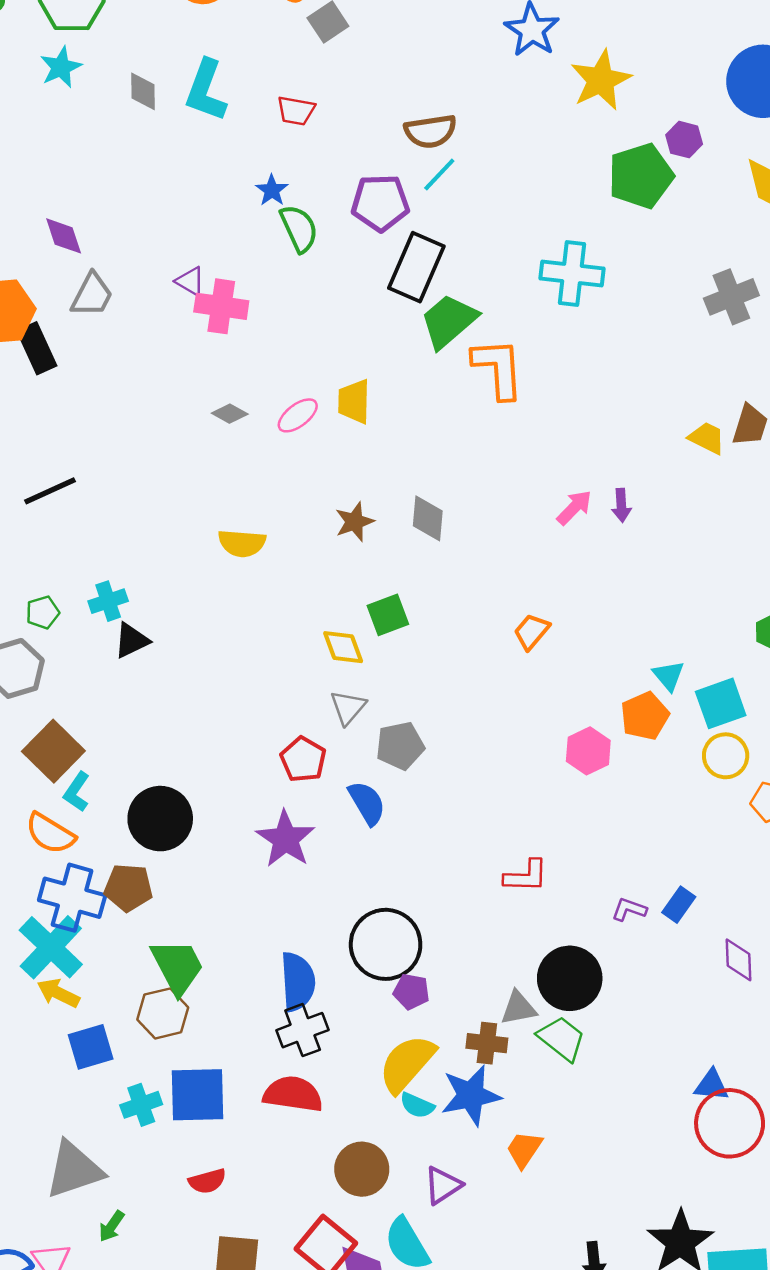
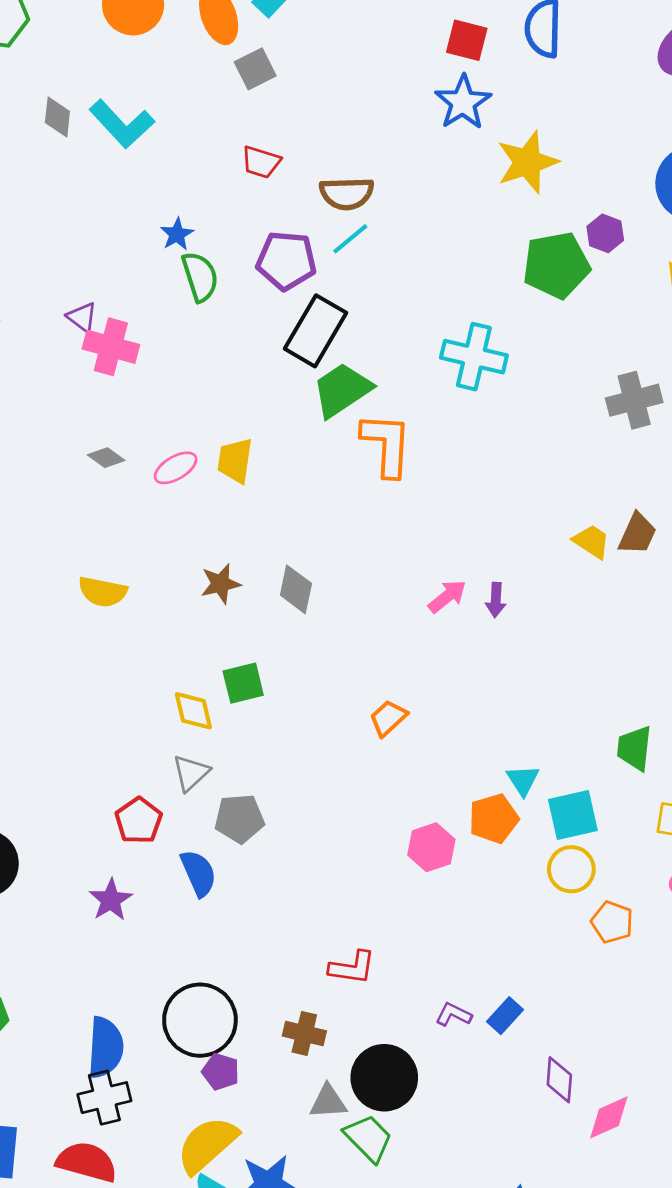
cyan L-shape: (206, 90) -> (122, 124), turned -70
red trapezoid: (296, 111) -> (261, 162), moved
purple star: (286, 839) -> (111, 900), size x0.7
brown cross: (487, 1043) -> (304, 1033), moved

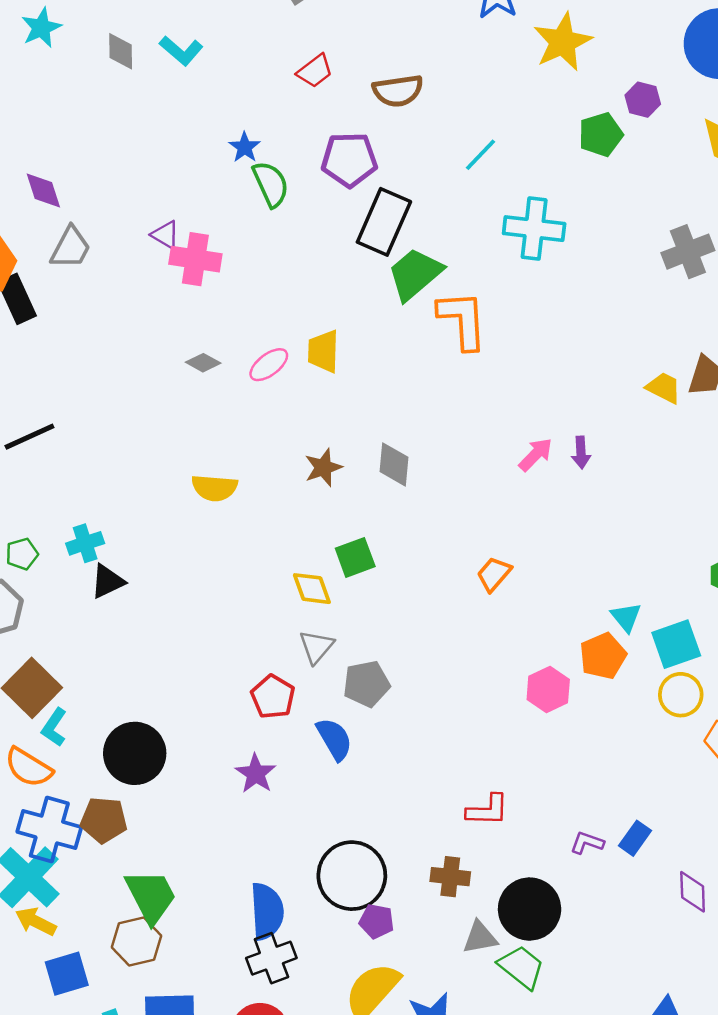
cyan L-shape: (122, 124) -> (181, 51), size x0.7
red trapezoid: (261, 162) -> (315, 71), turned -48
cyan line: (350, 239) -> (481, 155), moved
green pentagon: (556, 265) -> (601, 135), size x0.7

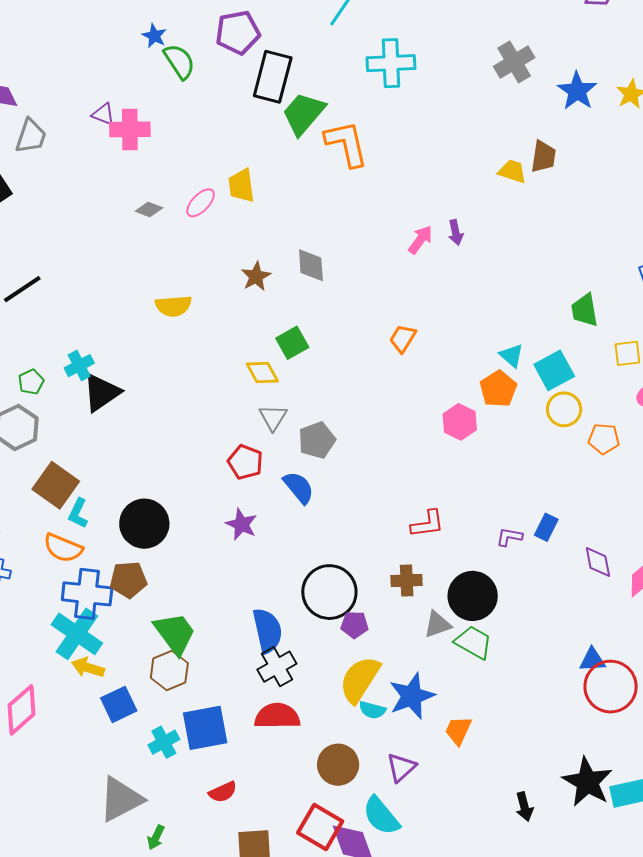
black triangle: (107, 581) -> (101, 393), size x1.4

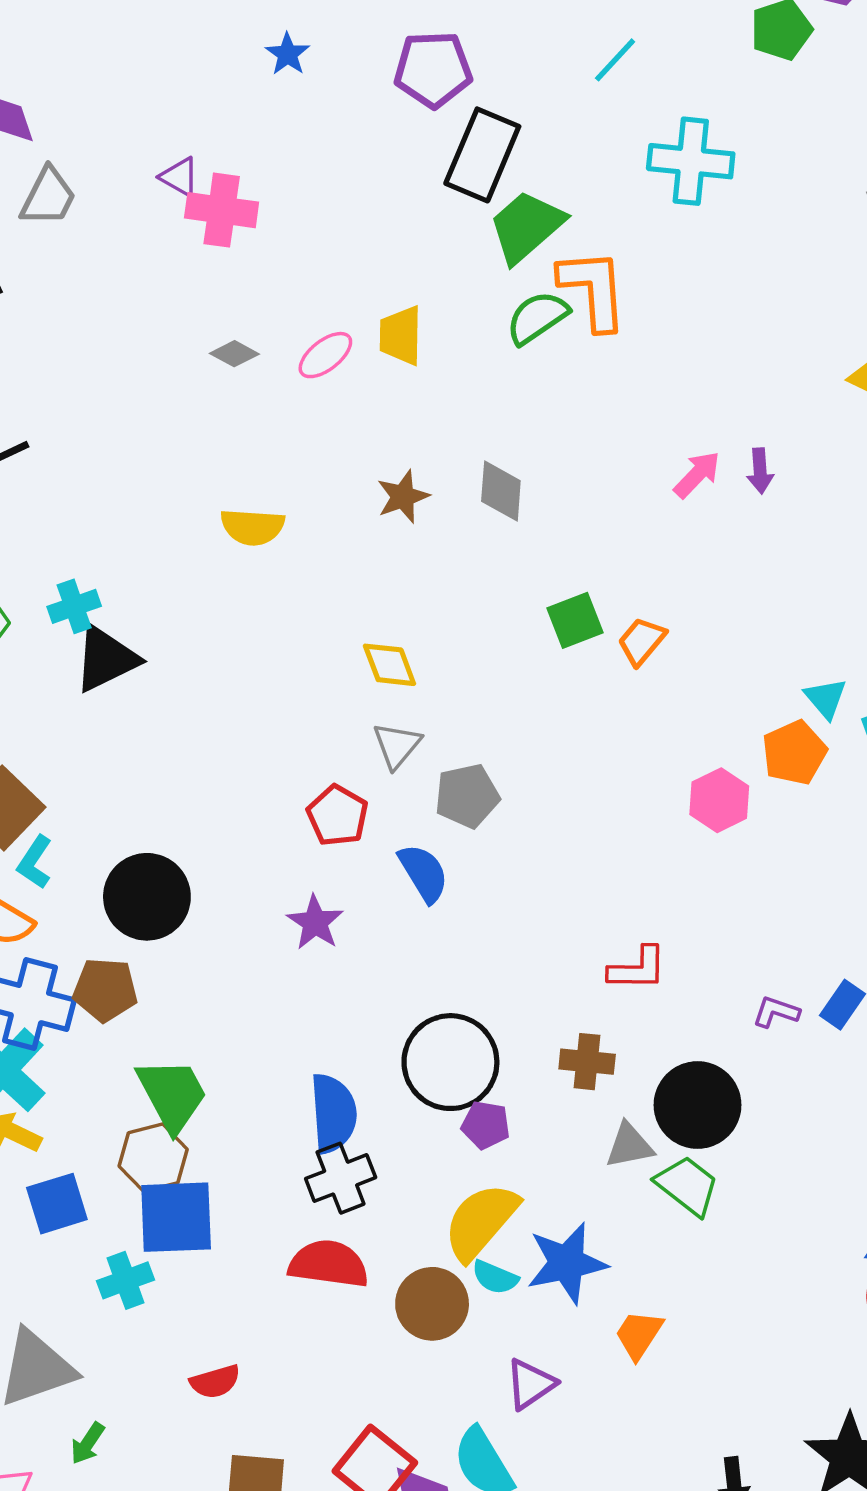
green semicircle: (179, 61) -> (537, 318), moved, turned -99
green square: (292, 343) -> (575, 620), moved
blue square: (205, 728) -> (176, 1217), moved
brown circle: (338, 765) -> (432, 1304), moved

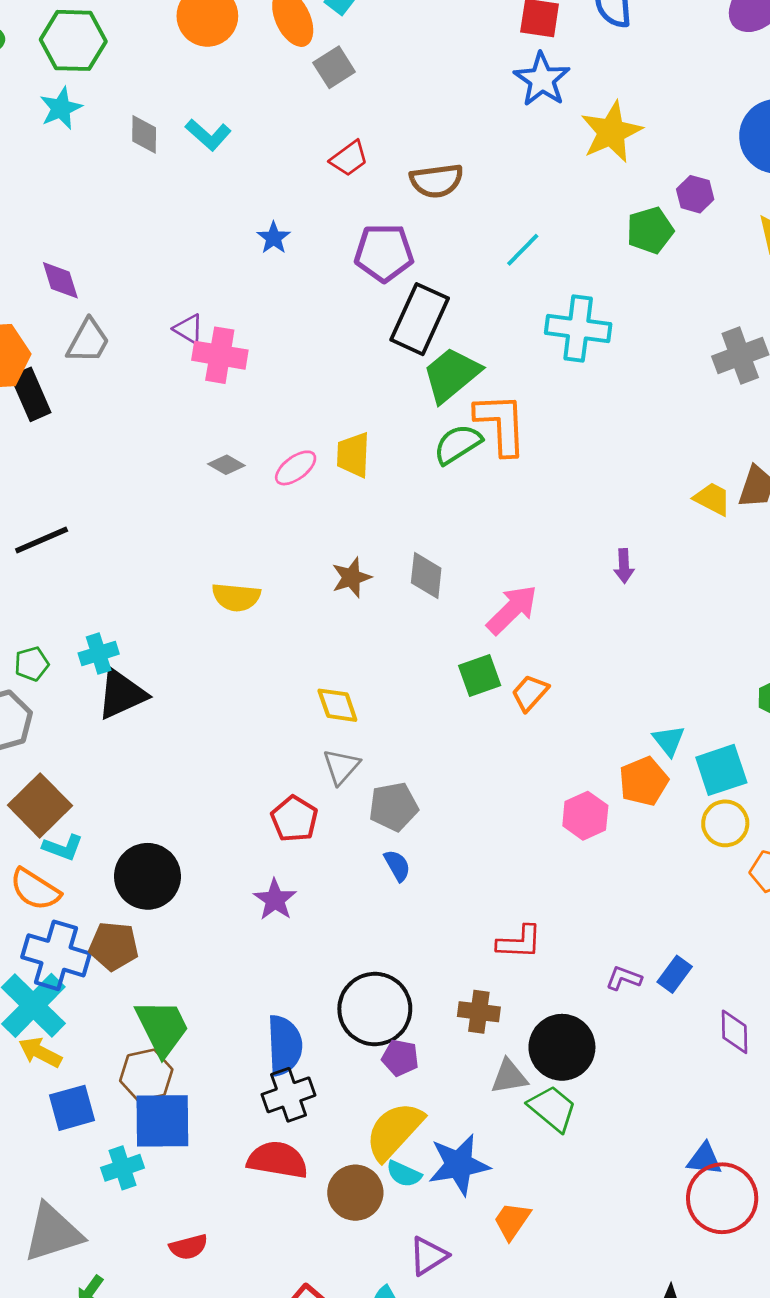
pink arrow: (697, 475) -> (512, 610), moved, size x1.4
cyan L-shape: (35, 862) -> (63, 847), turned -105
blue semicircle: (424, 873) -> (397, 866), moved, size x0.7

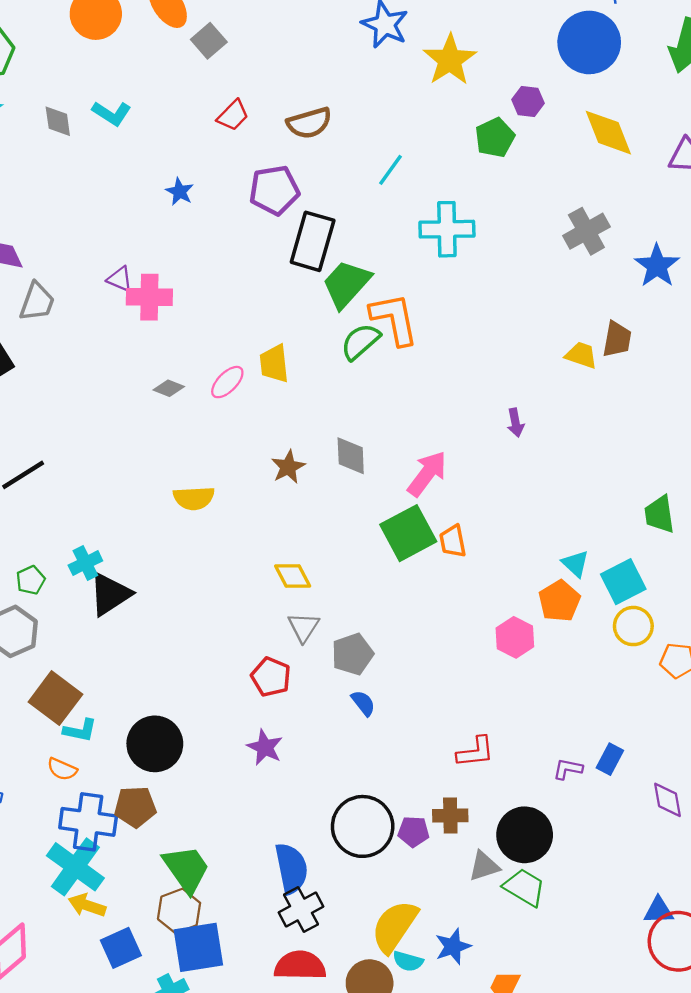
green square: (480, 676) -> (408, 533), size x1.5
orange trapezoid: (530, 693) -> (453, 541), turned -44
orange semicircle: (35, 889) -> (62, 769), size x0.7
purple pentagon: (400, 1058) -> (413, 832), moved
blue star: (459, 1165) -> (453, 946), size x0.7

